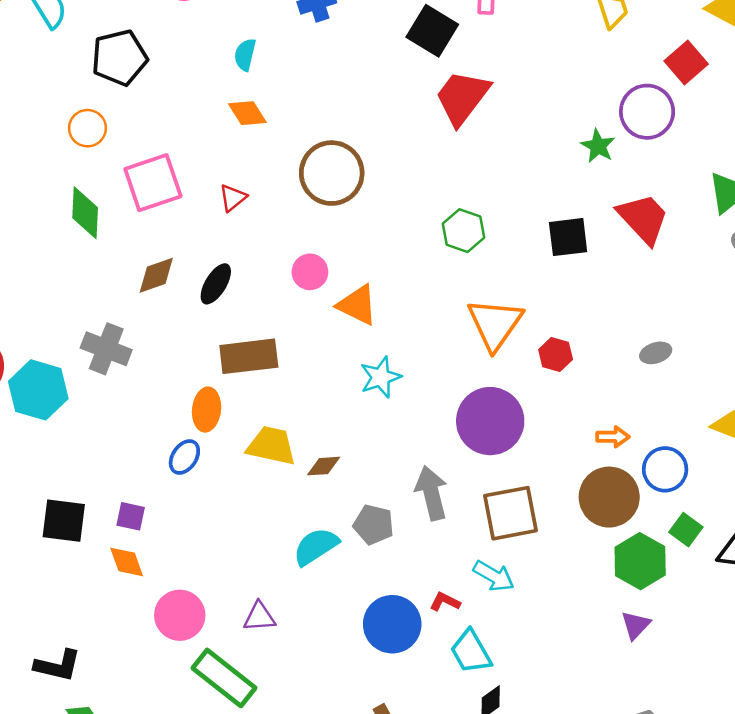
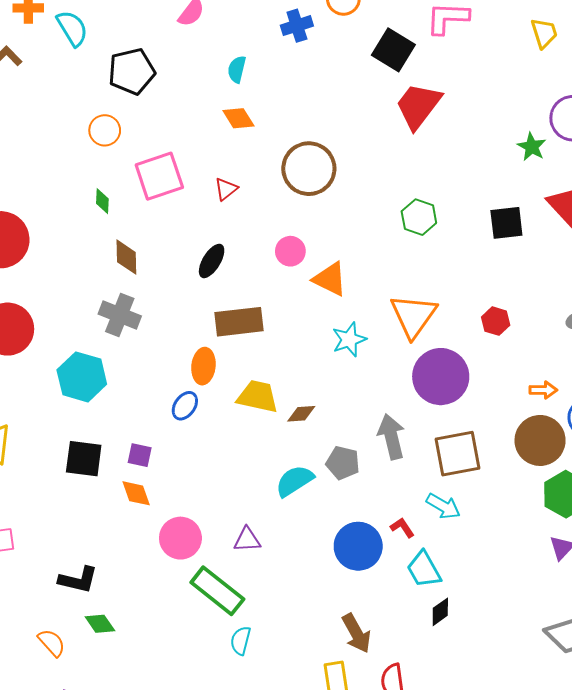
green diamond: (85, 213) -> (102, 201), size x0.6
brown diamond: (156, 275) -> (126, 257), moved, turned -72
orange triangle: (495, 324) -> (413, 316), moved
cyan hexagon: (38, 390) -> (82, 377), moved
red L-shape: (445, 602) -> (402, 528), turned 30

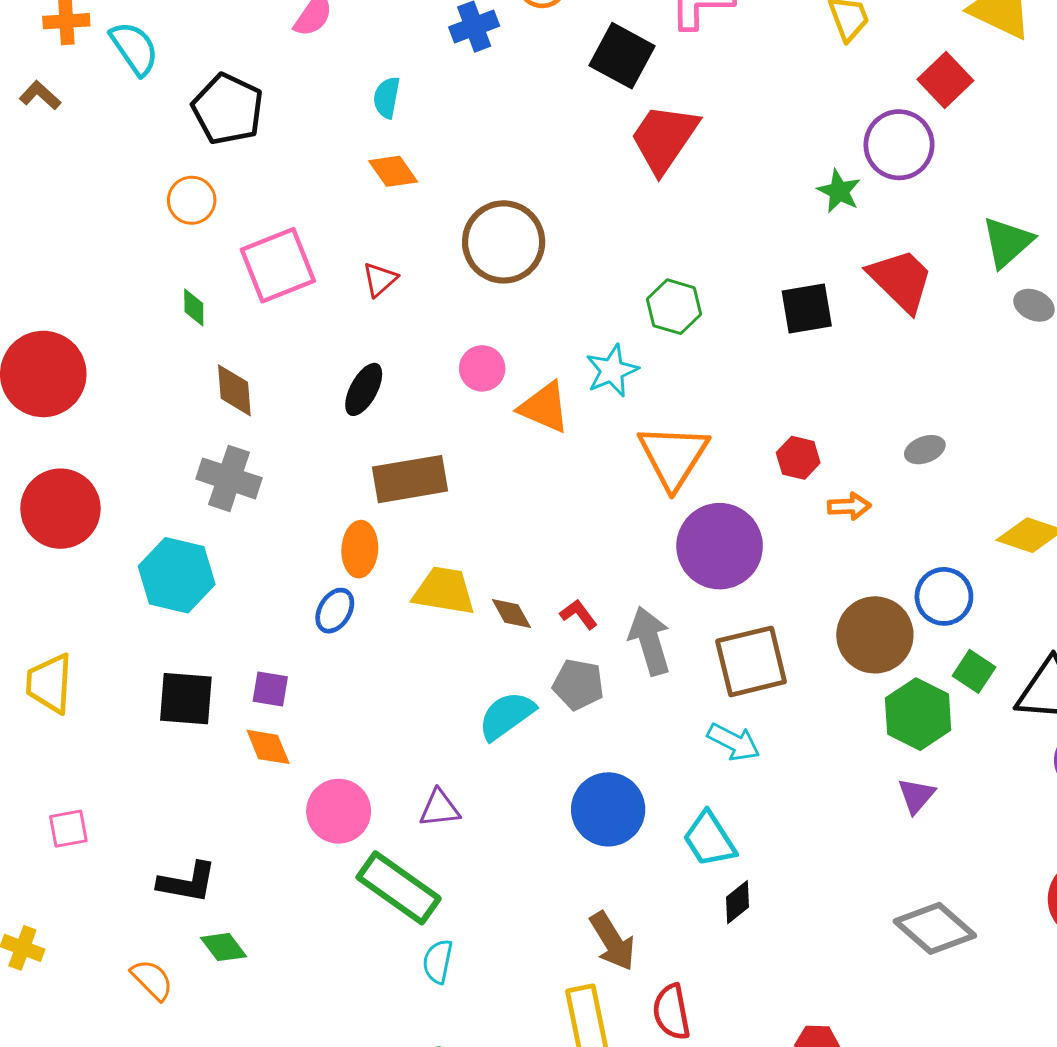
black pentagon: (132, 71) -> (228, 109), turned -30
cyan star: (349, 340) -> (612, 371), moved
orange arrow: (543, 390) -> (849, 506), moved
brown diamond: (301, 414) -> (511, 613), turned 68
red L-shape: (402, 528) -> (579, 614), moved

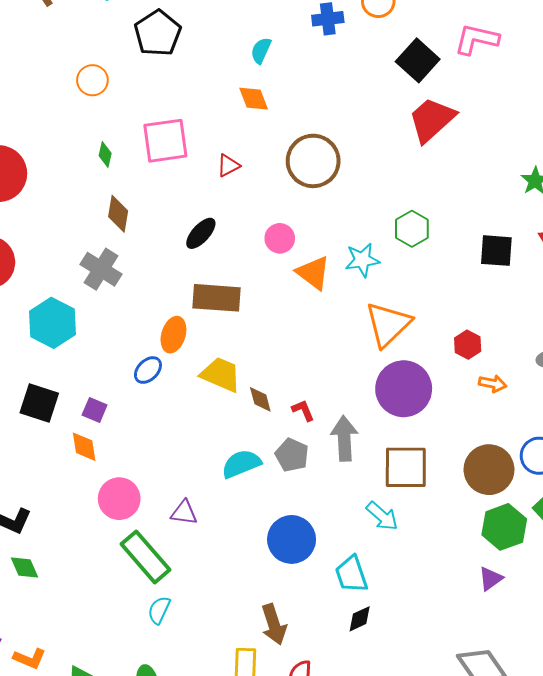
orange circle: (192, 200) -> (92, 80), moved

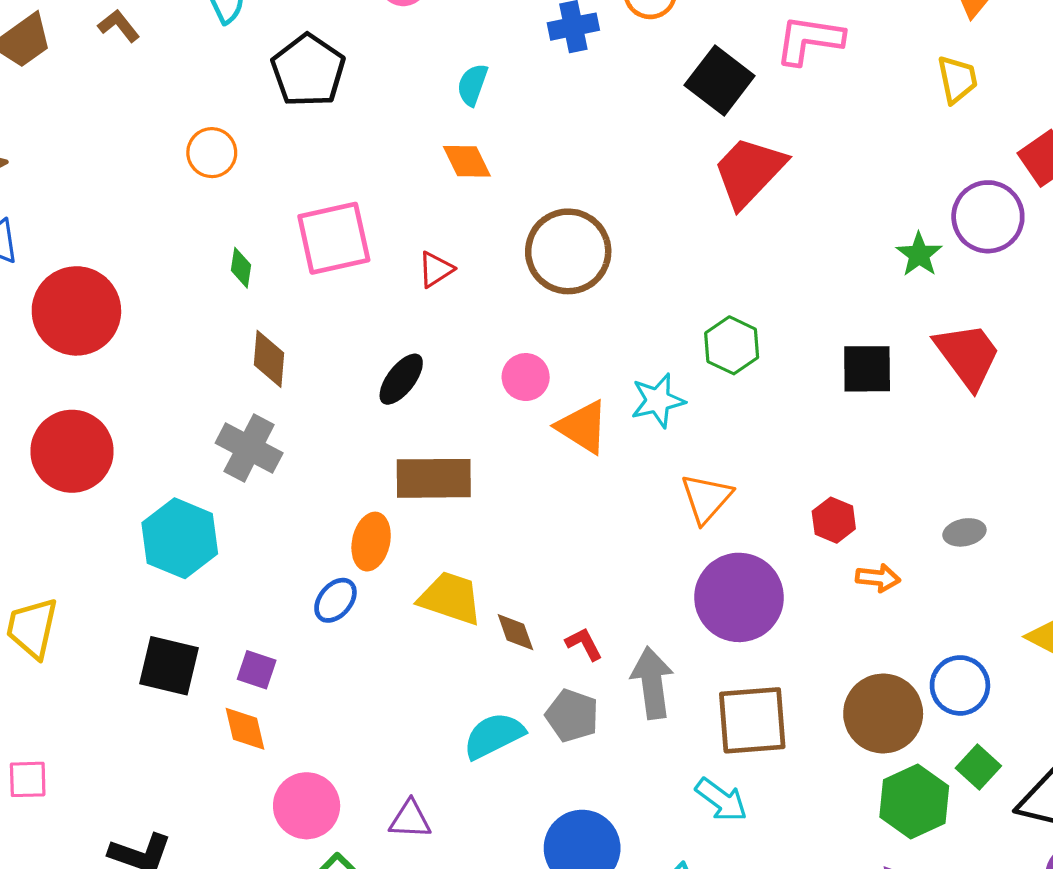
orange triangle: (388, 324) -> (706, 498), size x0.7

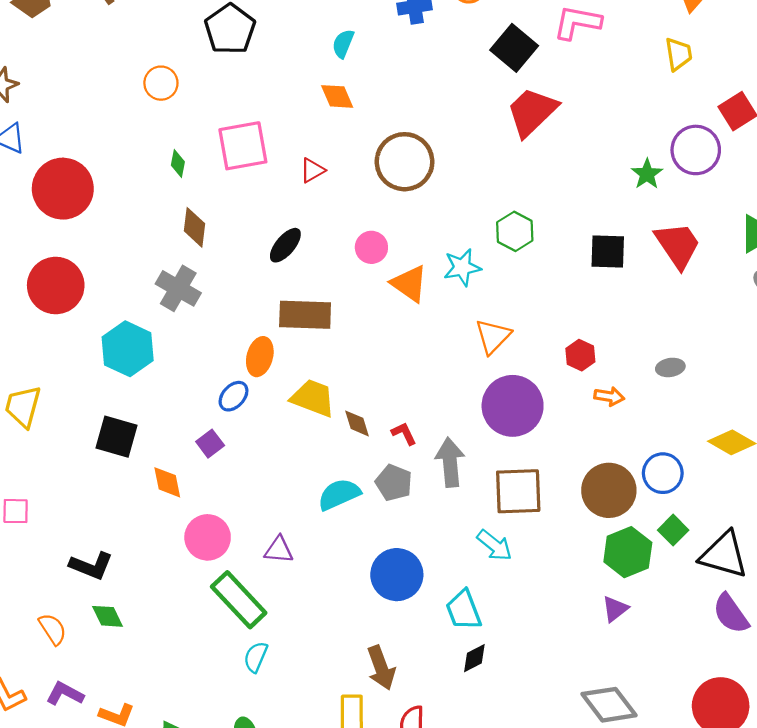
purple square: (257, 670) -> (210, 444), moved, turned 32

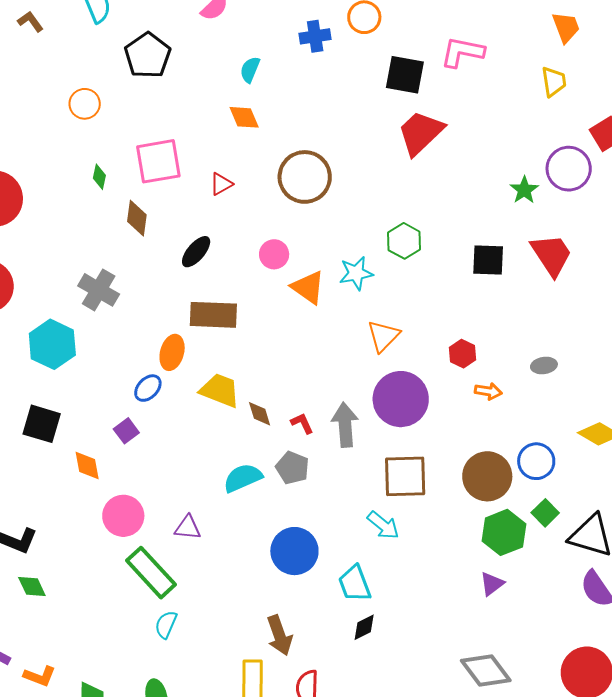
black square: (514, 48) -> (405, 75), turned -30
brown diamond: (195, 227) -> (137, 218), moved
gray arrow: (450, 462) -> (345, 425), moved

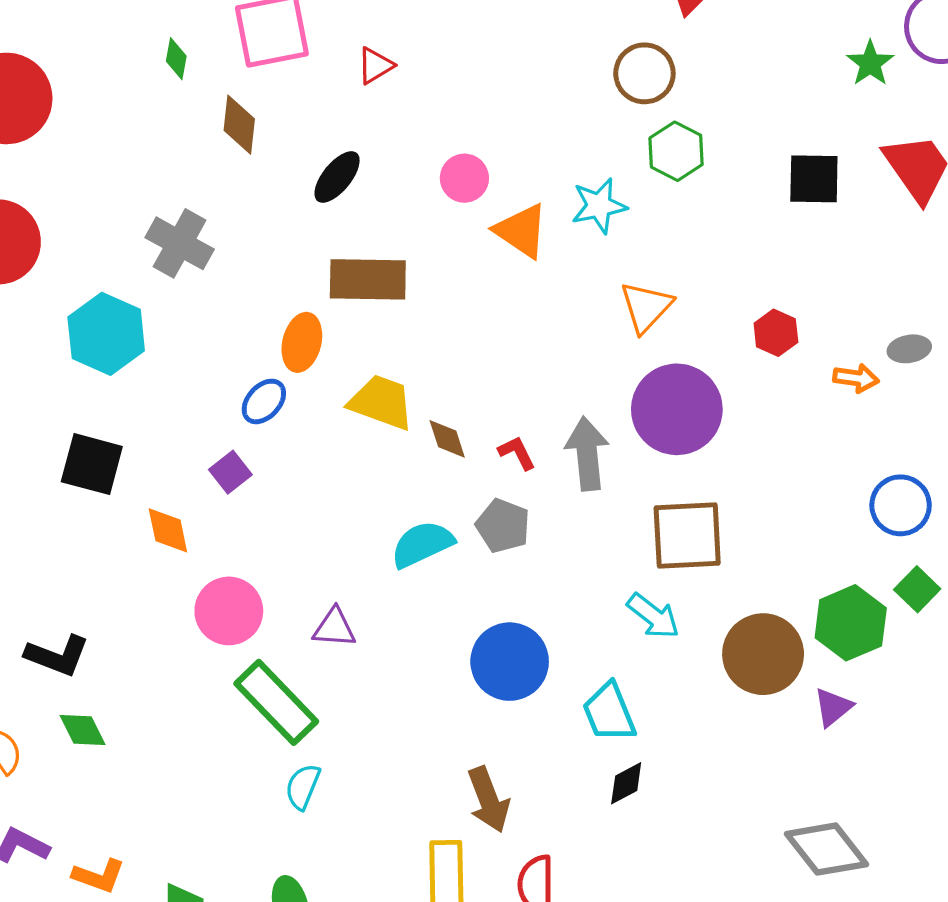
brown circle: (305, 177) -> (644, 73), moved, size x0.7
orange arrow: (488, 391) -> (856, 378), moved
brown circle: (487, 476) -> (763, 654), moved

